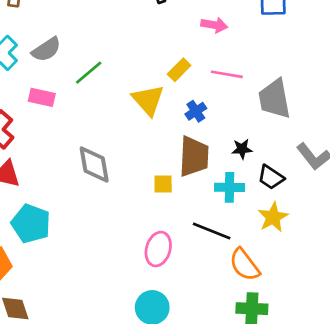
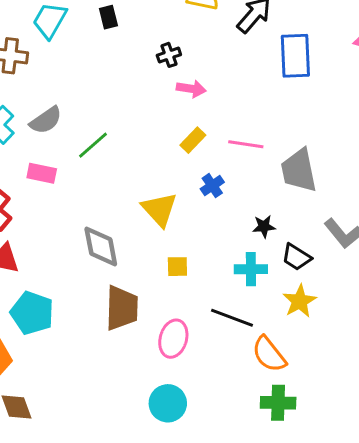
pink arrow: (214, 25) -> (191, 89), moved
yellow triangle: (148, 100) -> (159, 209), moved
brown trapezoid: (194, 156) -> (122, 308), moved

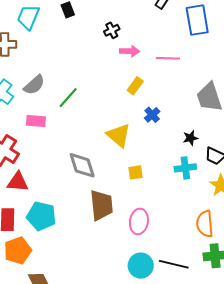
pink line: (246, 144) -> (168, 58), moved
black line: (232, 318) -> (174, 264), moved
orange semicircle: (269, 354) -> (205, 224), turned 40

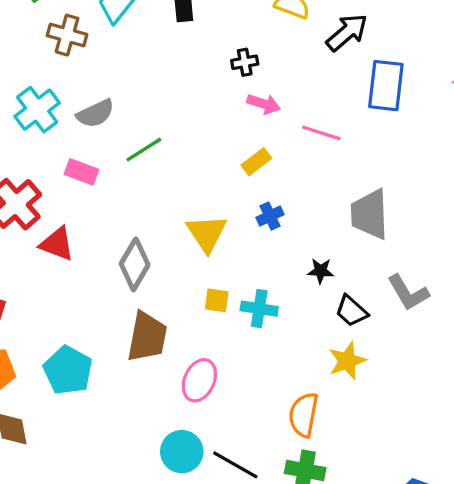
gray diamond: (82, 165) -> (135, 264), turned 32
cyan cross: (185, 168) -> (259, 309), moved
red triangle: (18, 182) -> (57, 244), moved
cyan pentagon: (41, 216) -> (68, 370), moved

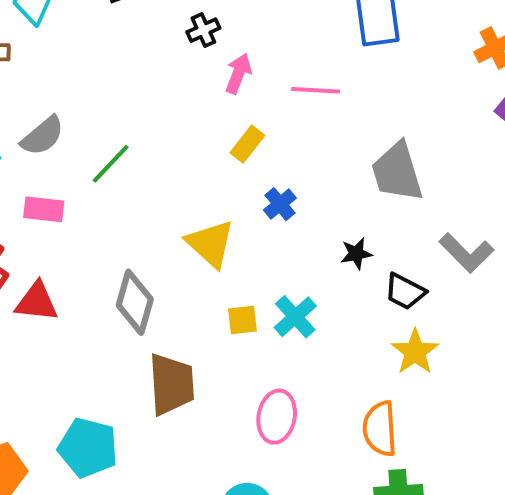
pink arrow: (264, 104) -> (238, 74), turned -72
cyan cross: (259, 309) -> (295, 317), turned -36
pink ellipse: (199, 380) -> (277, 417), moved

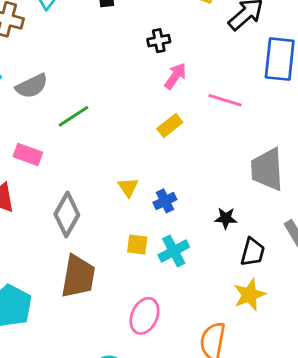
blue cross: (280, 204) -> (165, 201), moved
pink rectangle: (44, 209) -> (28, 154), moved
yellow triangle: (210, 244) -> (128, 187), size x0.6
black trapezoid: (405, 292) -> (253, 252), turned -116

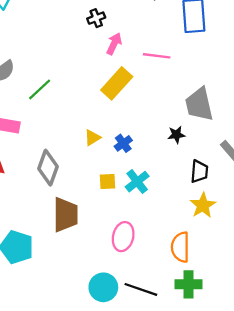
yellow rectangle: (170, 126) -> (117, 83), size x1.6
yellow triangle: (128, 187) -> (92, 138), turned 42
black star: (226, 218) -> (176, 135), moved

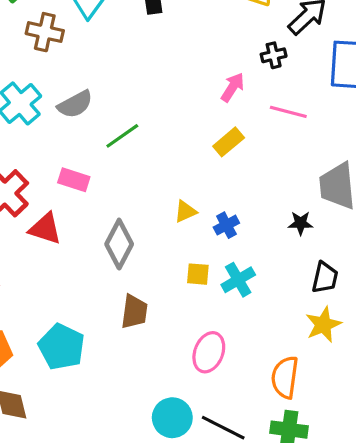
black cross: (96, 18) -> (274, 55), moved
yellow rectangle: (117, 83) -> (229, 142), size x0.7
brown trapezoid: (66, 215) -> (134, 312), size x0.7

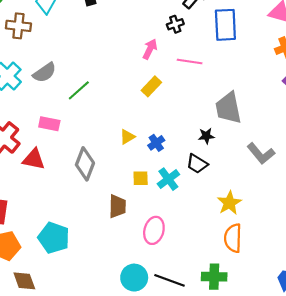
black trapezoid: (325, 278) -> (197, 164), moved, turned 115
brown trapezoid: (134, 312) -> (117, 206), moved
orange semicircle: (285, 377) -> (233, 238), moved

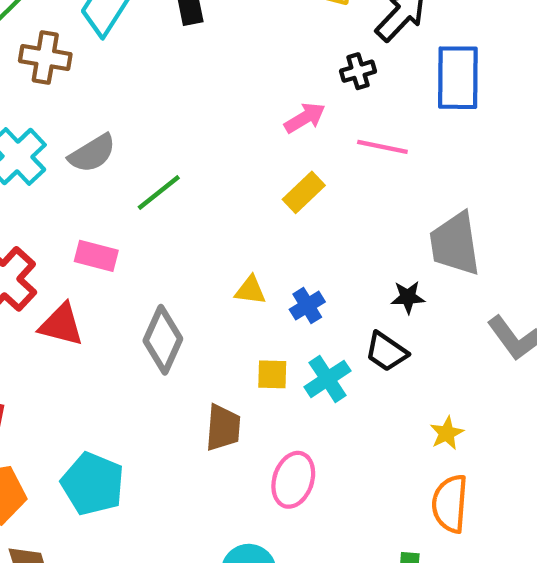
pink arrow: (150, 49) -> (305, 118), turned 30
yellow triangle: (127, 137) -> (250, 290), turned 35
yellow star: (229, 203) -> (447, 433), size x0.7

